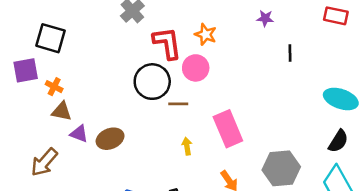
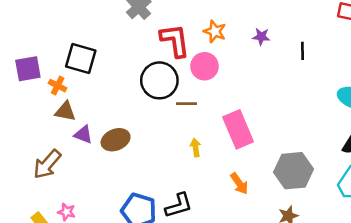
purple star: (265, 18) -> (261, 37), moved
black square: (50, 38) -> (81, 59), moved

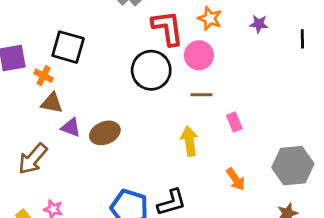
brown line: (186, 104) -> (202, 95), moved
pink rectangle: (238, 129) -> (234, 122), size x0.5
yellow arrow: (195, 147) -> (189, 141), size x1.5

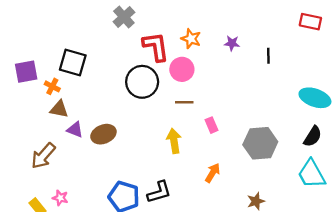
gray hexagon: (293, 166) -> (260, 143), moved
orange arrow: (236, 179) -> (213, 173), turned -114

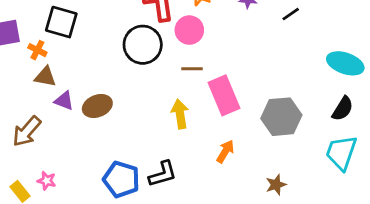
black line: (268, 56) -> (291, 14), turned 56
pink rectangle: (211, 125) -> (224, 95), size x2.0
cyan trapezoid: (312, 174) -> (341, 153), turned 48

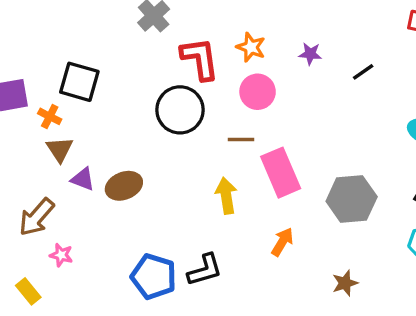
pink circle: (189, 30) -> (258, 92), moved
brown triangle: (45, 77) -> (60, 149), turned 45
pink star: (47, 181) -> (61, 255), moved

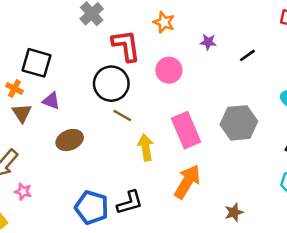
orange star: (251, 47) -> (164, 22), moved
brown line: (241, 140) -> (122, 115), moved, turned 30
purple triangle: (83, 179) -> (51, 101), moved
gray hexagon: (352, 199) -> (239, 123), moved
orange arrow: (282, 242) -> (187, 182), size x1.6

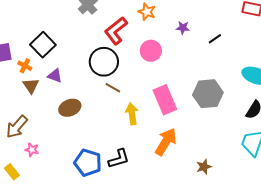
red L-shape: (126, 46) -> (116, 31), turned -120
black square: (37, 63) -> (43, 45), turned 30

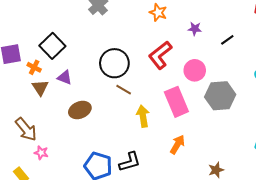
red L-shape: (116, 31) -> (160, 55), moved
pink circle: (151, 51) -> (195, 70), moved
brown arrow: (17, 127) -> (26, 129), turned -80
orange arrow: (166, 142) -> (177, 145), size x0.7

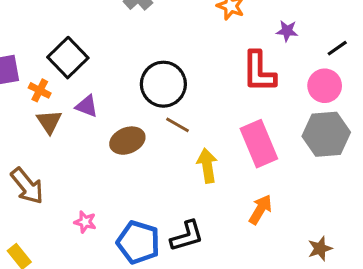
red L-shape: (160, 55) -> (259, 72), moved, turned -52
pink circle: (195, 70) -> (325, 86), moved
brown ellipse: (80, 110) -> (127, 141), moved
pink star: (41, 153) -> (85, 222), moved

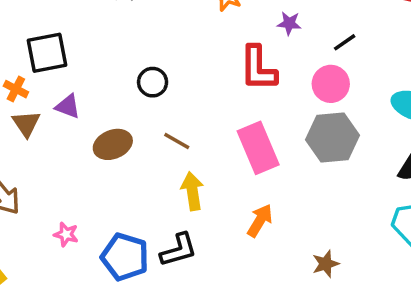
black square: (68, 58) -> (47, 53), turned 33
black circle: (163, 84) -> (153, 82), size x0.6
brown line: (177, 125) -> (177, 141), moved
yellow arrow: (207, 166) -> (192, 191), moved

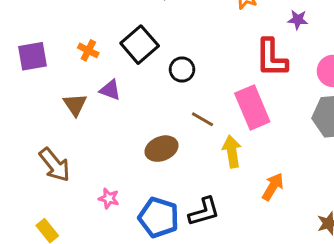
black square: (47, 53) -> (140, 45), moved, turned -30
orange cross: (16, 89) -> (88, 50), moved
brown ellipse: (113, 144) -> (162, 149), moved
pink rectangle: (258, 148) -> (252, 108), moved
yellow arrow: (192, 191) -> (232, 152), moved

